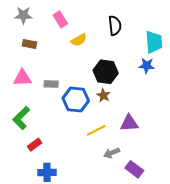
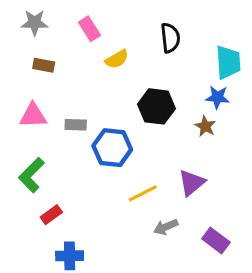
brown star: (103, 95) -> (205, 126), moved
purple triangle: (129, 123) -> (192, 183), turned -36
purple rectangle: (134, 169) -> (216, 241), moved

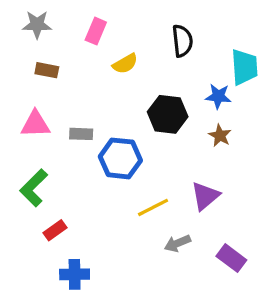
pink rectangle: (89, 29) -> (96, 31), turned 55
blue star: (217, 97) -> (218, 96), moved

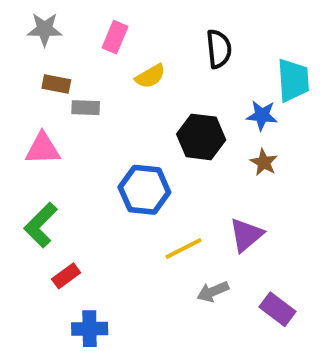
gray rectangle: (81, 134) -> (86, 108), moved

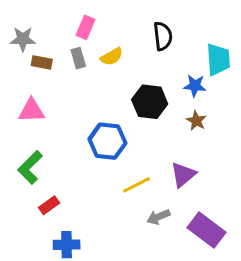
gray star: (45, 29) -> (23, 39), moved
gray rectangle: (86, 108) -> (78, 58), moved, turned 72
purple rectangle: (277, 309) -> (207, 230), size x1.4

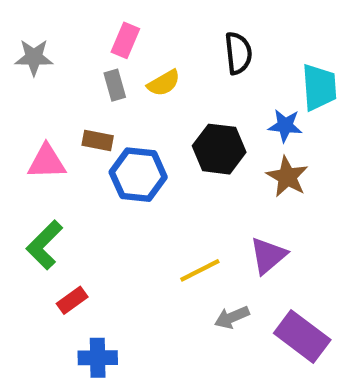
brown rectangle: (42, 62) -> (98, 141), moved
brown star: (196, 121) -> (287, 177), size x1.4
blue hexagon: (107, 141) -> (138, 175), moved

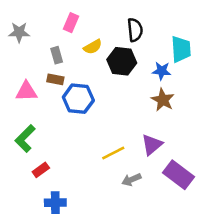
gray rectangle: (115, 85) -> (57, 55), moved
black hexagon: (219, 149) -> (122, 61), moved
purple rectangle: (302, 336) -> (178, 175), moved

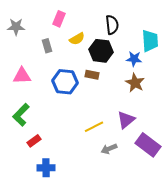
brown rectangle: (55, 79) -> (92, 75), moved

